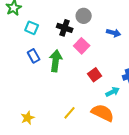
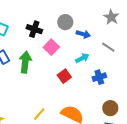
gray circle: (84, 16) -> (65, 22), moved
cyan arrow: (113, 92) -> (82, 58), moved

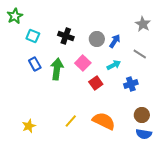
gray circle: (65, 22) -> (97, 39), moved
blue arrow: (83, 34) -> (115, 41), turned -72
pink square: (51, 47) -> (83, 63), moved

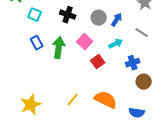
brown circle: (142, 115) -> (144, 82), moved
yellow star: (29, 126) -> (31, 105), size x1.5
blue semicircle: (144, 134) -> (137, 113), moved

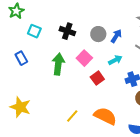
blue rectangle: (37, 43) -> (21, 58), moved
yellow star: (31, 105) -> (20, 107), moved, turned -30

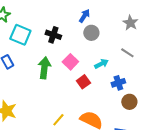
cyan square: (34, 31) -> (20, 35), size x1.5
gray circle: (98, 34) -> (91, 33), moved
blue arrow: (116, 36) -> (84, 16), moved

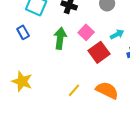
red square: (83, 82) -> (99, 52), size x1.5

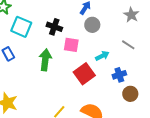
pink square: (86, 32) -> (71, 45), moved, turned -35

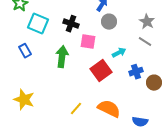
gray star: (131, 15) -> (147, 22), moved
brown circle: (130, 94) -> (154, 83), moved

